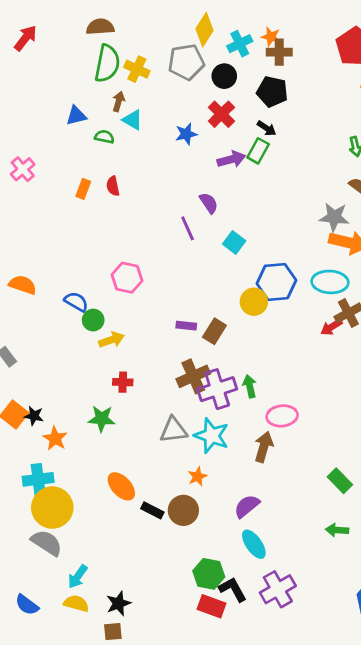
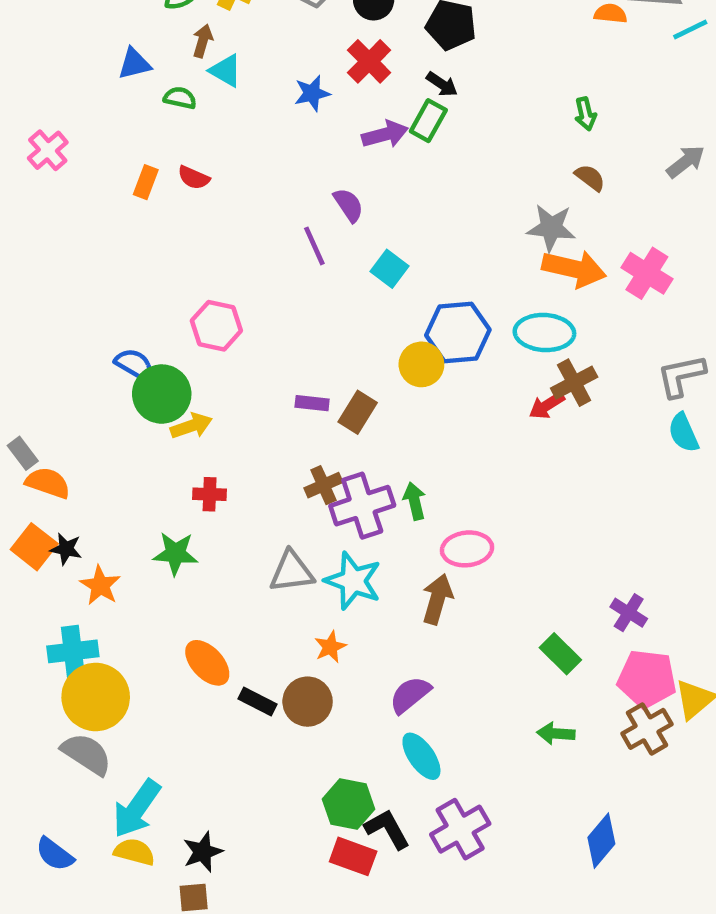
red semicircle: (113, 186) -> (194, 178), turned -54
orange semicircle: (23, 285) -> (48, 483), moved
green circle: (93, 320) -> (162, 394), size x1.6
brown cross: (193, 376) -> (323, 485), size x0.7
cyan arrow: (78, 577) -> (137, 809), size x1.5

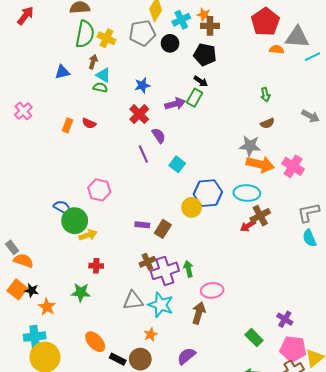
red cross: (369, 61) -> (139, 114), moved
green semicircle: (180, 98) -> (100, 87), moved
gray arrow: (686, 162) -> (310, 116), turned 66
brown semicircle: (590, 178) -> (267, 123), turned 120

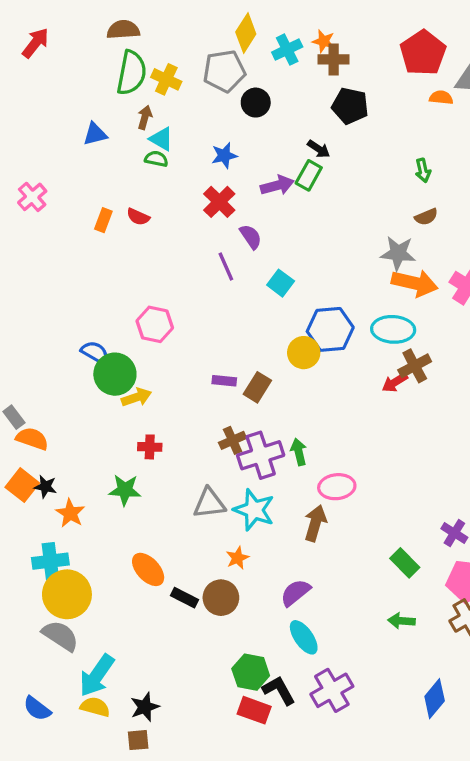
black circle: (170, 43) -> (256, 103), moved
black pentagon: (205, 55) -> (350, 106), moved

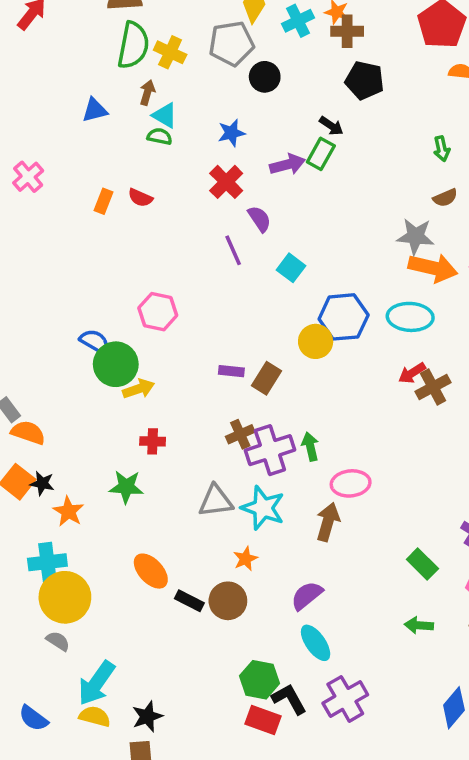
brown cross: (415, 366) -> (433, 387), moved
gray semicircle: (60, 636) -> (58, 641), size x0.6

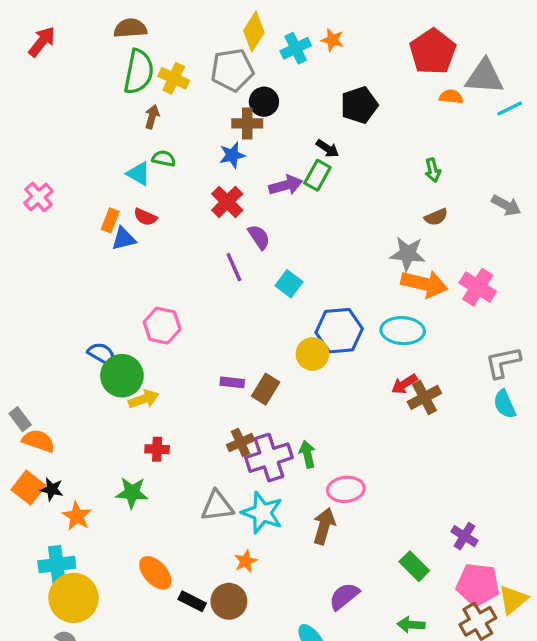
brown cross: (347, 31) -> (247, 123), moved
black pentagon: (365, 80) -> (359, 105), turned -30
blue triangle: (95, 110) -> (124, 239), moved
cyan triangle: (165, 115) -> (139, 174), moved
purple semicircle: (307, 596) -> (344, 596), moved

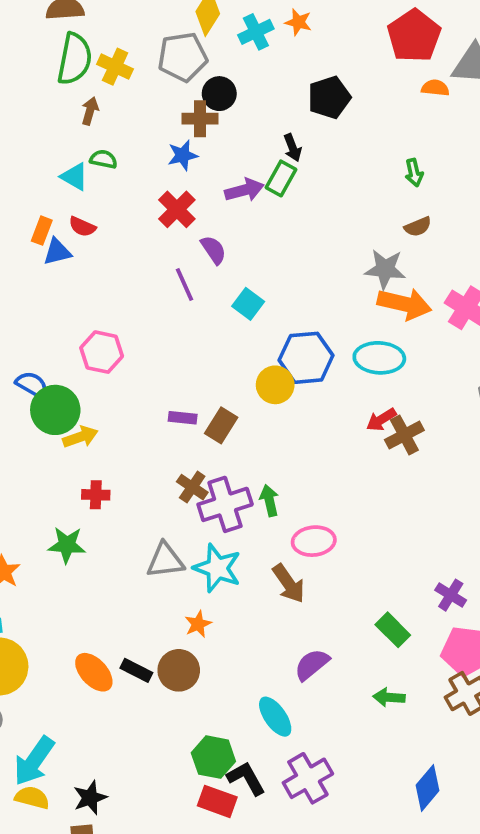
black arrow: (327, 149) -> (293, 148), turned 35
brown cross: (241, 443) -> (192, 487), turned -32
brown arrow: (324, 526) -> (289, 584), turned 129
orange ellipse: (155, 573) -> (94, 672), moved

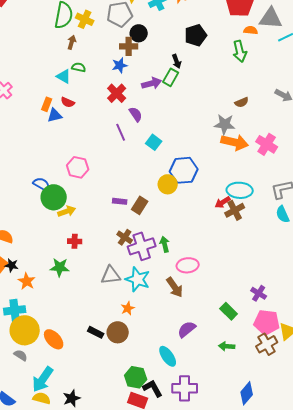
green arrow: (414, 173) -> (240, 51), moved, size x1.5
cyan ellipse: (379, 358) -> (240, 190), moved
orange ellipse: (94, 672) -> (54, 339), moved
purple cross: (308, 778) -> (185, 388), turned 30

